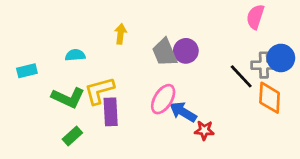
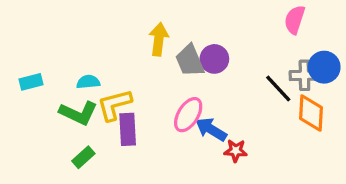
yellow arrow: (121, 34) -> (159, 39), moved, size x1.4
cyan semicircle: (75, 55) -> (88, 82), moved

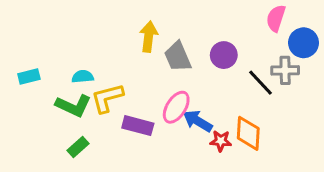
purple circle: (214, 59) -> (224, 55), moved
blue circle: (324, 67) -> (304, 43), moved
orange diamond: (311, 113) -> (248, 133), moved
purple rectangle: (128, 129) -> (138, 126), moved, turned -72

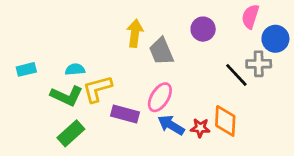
purple circle: (224, 55) -> (203, 29), moved
blue arrow: (198, 121) -> (171, 125), moved
green rectangle: (78, 147) -> (71, 133), size x1.4

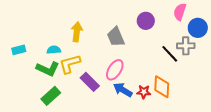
yellow arrow: (135, 33) -> (77, 32), moved
purple rectangle: (125, 114) -> (90, 82), turned 30

